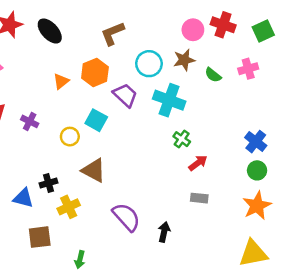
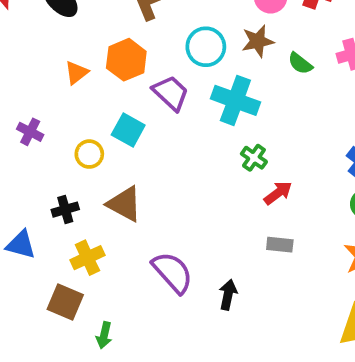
black cross: (48, 183) -> (65, 210), moved
brown square: (40, 237) -> (65, 302), moved, turned 30

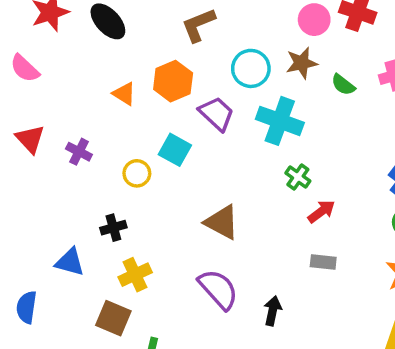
orange triangle: (76, 73) -> (124, 94), turned -50
brown triangle: (124, 204) -> (222, 222), moved

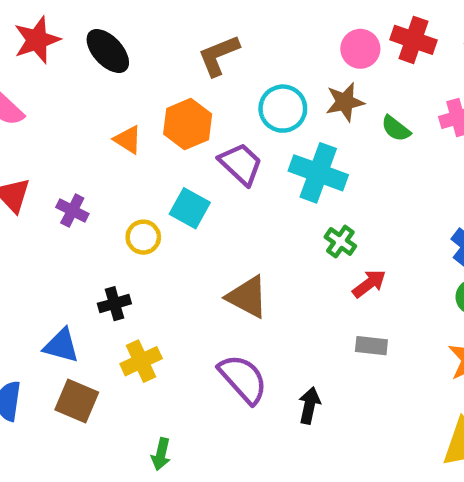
brown square: (113, 318) -> (77, 401), moved

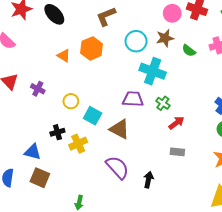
purple trapezoid: (241, 164) -> (133, 99), moved, turned -40
cyan square: (190, 208) -> (93, 116), moved
yellow cross: (141, 361) -> (78, 144), moved

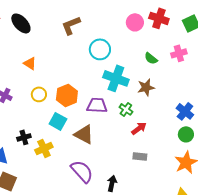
brown star: (165, 38) -> (146, 87), moved
orange hexagon: (92, 48) -> (67, 95), moved
yellow circle: (71, 101) -> (39, 94), moved

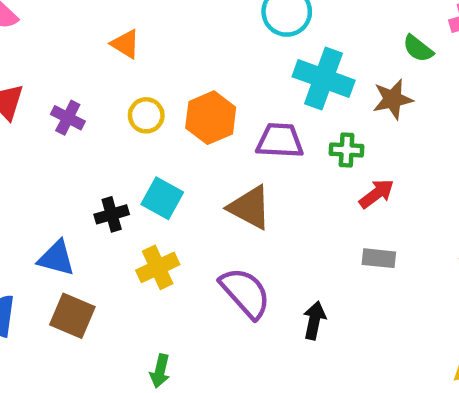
green semicircle: (151, 58) -> (418, 49), moved
green cross: (126, 109) -> (347, 150), turned -32
cyan square: (58, 121) -> (162, 198), moved
yellow cross: (44, 148) -> (158, 267), moved

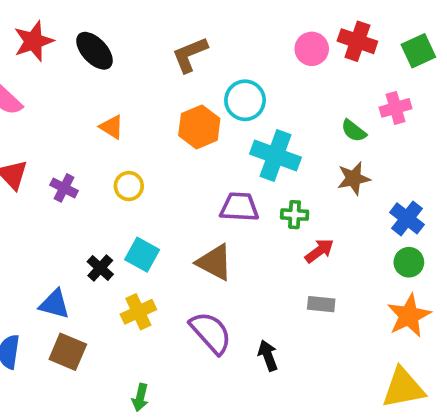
brown star: (393, 99) -> (354, 178), moved
orange hexagon: (211, 118) -> (199, 127), moved
black cross: (112, 214) -> (100, 268), turned -32
black arrow: (314, 320) -> (268, 356), turned -32

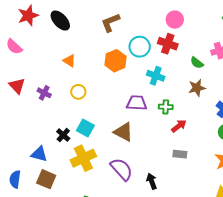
red cross: (357, 41) -> (168, 44), moved
cyan cross: (275, 156) -> (156, 76), size x0.7
yellow cross: (138, 312) -> (83, 158), size x1.4

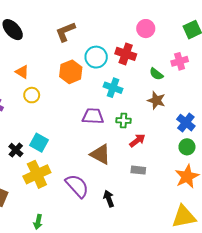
pink circle: (175, 20) -> (146, 29), moved
brown star: (197, 88) -> (156, 100), turned 30
yellow circle: (78, 92) -> (32, 95), moved
brown triangle: (124, 132) -> (100, 154), moved

